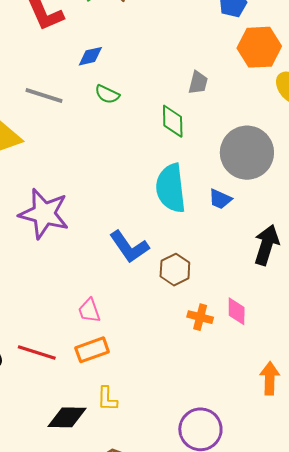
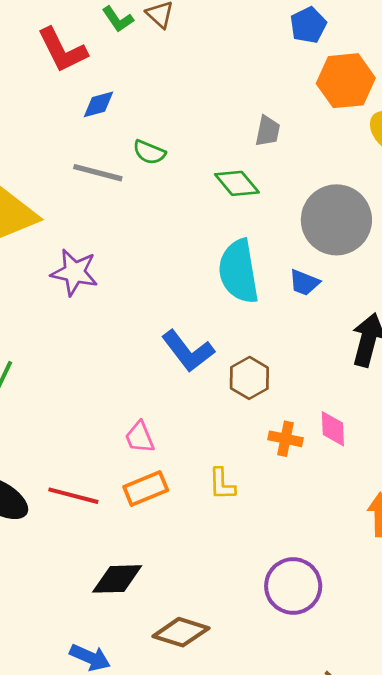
blue diamond: (90, 56) -> (98, 104), moved
gray line: (44, 95) -> (98, 173), moved
green diamond: (173, 121) -> (237, 183), turned -36
purple star: (44, 214) -> (74, 272), moved, size x0.7
yellow L-shape: (107, 399) -> (222, 484), moved

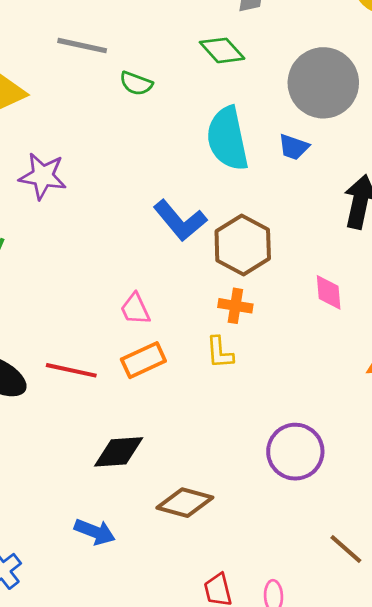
green semicircle: (149, 152) -> (136, 83), moved
purple star: (74, 272) -> (43, 176), moved
brown hexagon: (249, 378) -> (243, 245), size x1.4
orange cross: (286, 439) -> (235, 306), moved

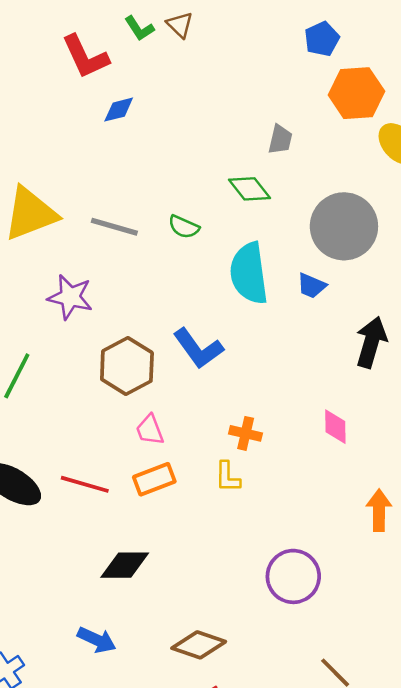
gray line: (82, 46) -> (114, 227), moved
green semicircle: (136, 83) -> (184, 227), moved
brown hexagon: (243, 245) -> (127, 366), moved
brown diamond: (185, 503) -> (199, 645), moved

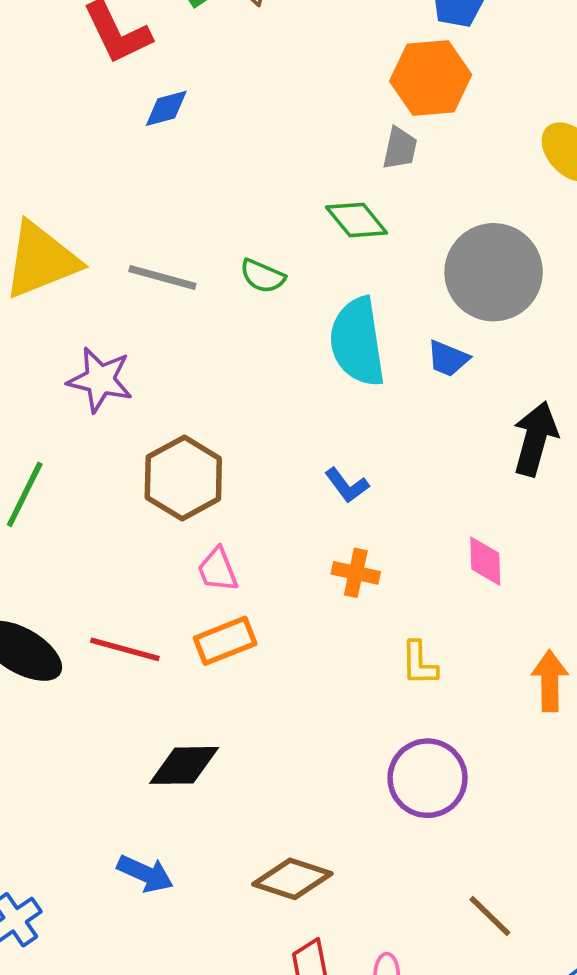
orange hexagon: (356, 93) -> (431, 78), moved
blue L-shape: (198, 348) -> (347, 485), moved, size x0.6
yellow L-shape: (228, 477) -> (419, 663), moved

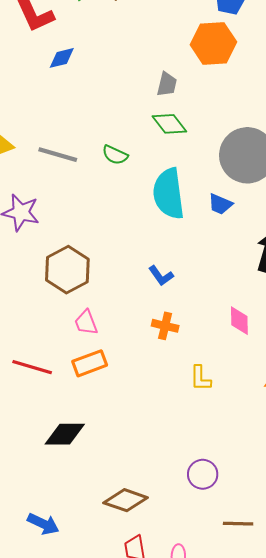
gray trapezoid: (400, 148) -> (167, 84), moved
purple circle: (428, 778) -> (203, 474), moved, size x0.7
blue arrow: (145, 874) -> (43, 524), moved
brown line: (490, 916) -> (238, 524), turned -44

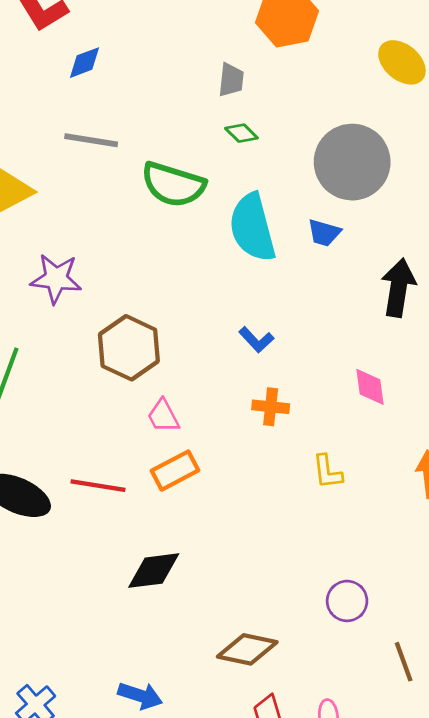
green diamond: (169, 124) -> (241, 133), size x0.7
gray line: (58, 155) -> (91, 140), moved
green semicircle: (115, 155) -> (173, 185), size x1.8
brown line: (238, 524) -> (404, 662), turned 76

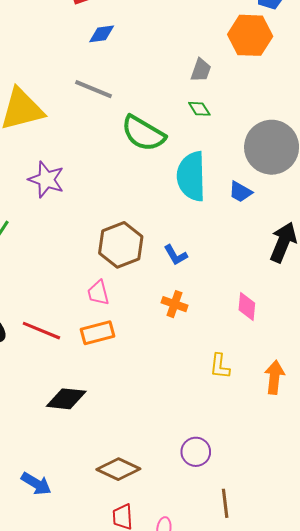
brown hexagon: (129, 348) -> (121, 245), moved
yellow L-shape: (327, 472) -> (220, 366), moved

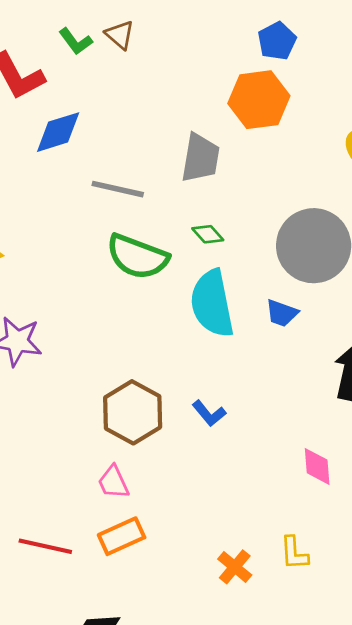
blue diamond: (102, 34) -> (58, 132), size x1.4
gray trapezoid: (201, 70) -> (200, 158), size x1.5
gray line: (93, 89) -> (118, 189), moved
green diamond: (199, 109) -> (208, 234), moved
orange cross: (175, 304) -> (235, 567), moved, turned 30

